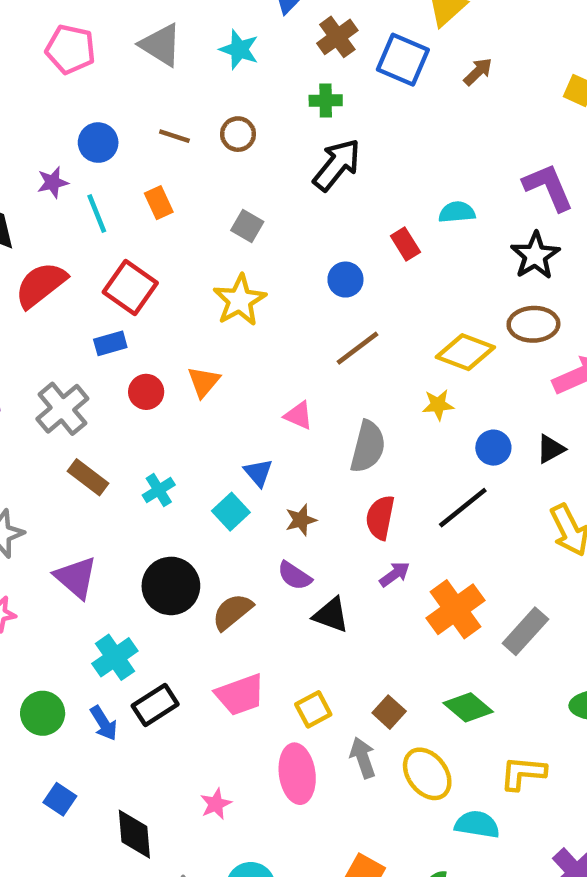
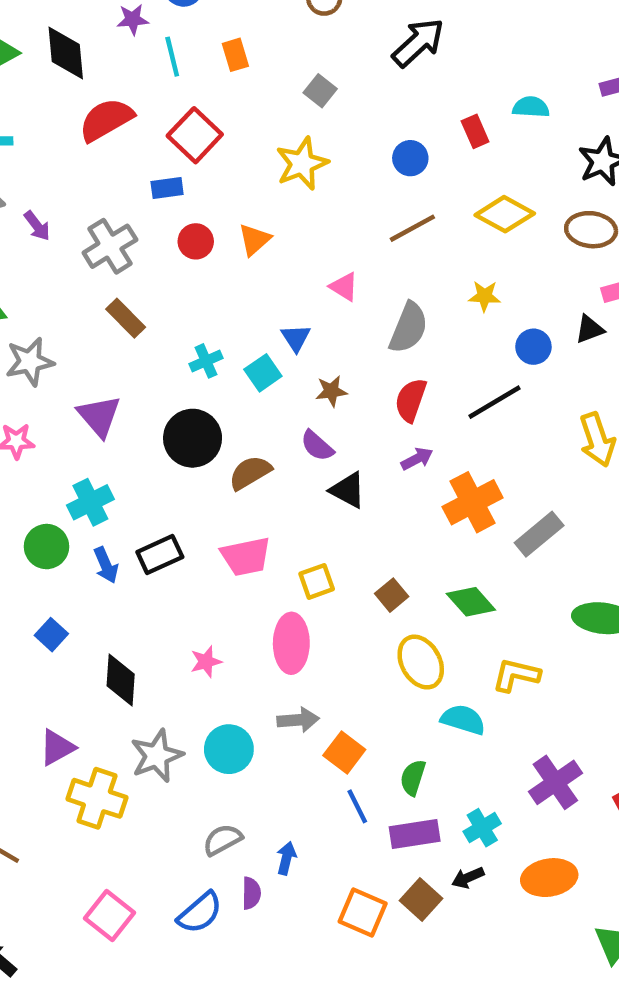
yellow diamond: (465, 352) -> (505, 214), moved
black triangle: (551, 449) -> (589, 329), moved
cyan cross: (159, 490) -> (206, 361), moved
cyan cross: (115, 657) -> (90, 502), moved
gray arrow: (363, 758) -> (298, 720), moved, turned 96

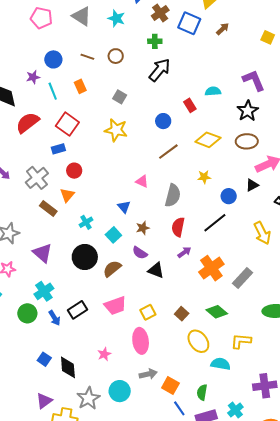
yellow star: (302, 164) -> (116, 130), turned -30
orange triangle: (254, 240) -> (67, 195), moved
cyan square: (263, 373) -> (113, 235), moved
blue square: (51, 635) -> (44, 359), moved
purple cross: (555, 782) -> (265, 386), turned 35

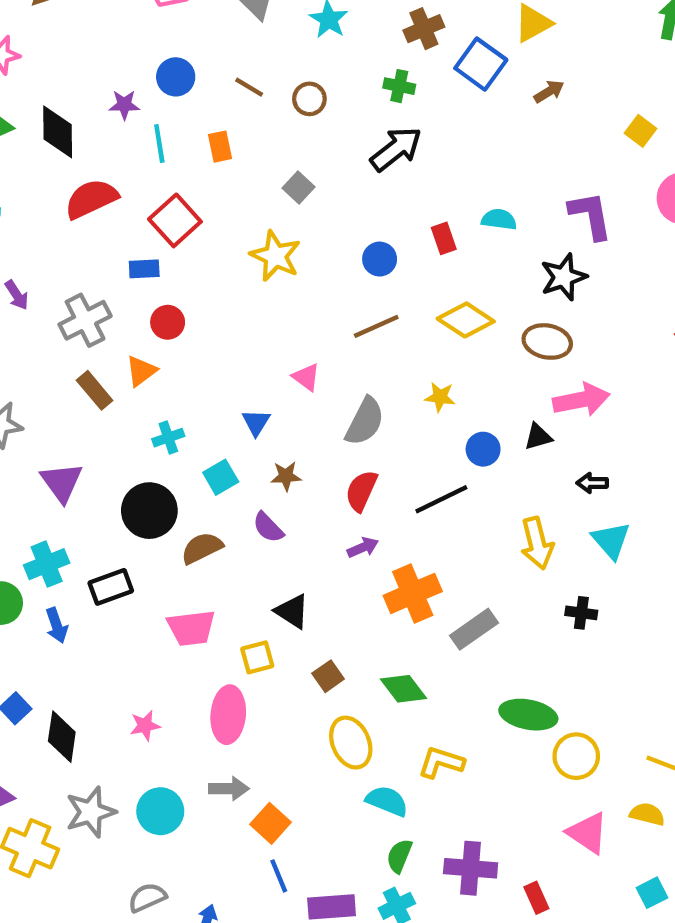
black triangle: (156, 270) -> (292, 611), moved
black rectangle: (78, 310) -> (111, 587), moved
green semicircle: (202, 392) -> (399, 856), moved

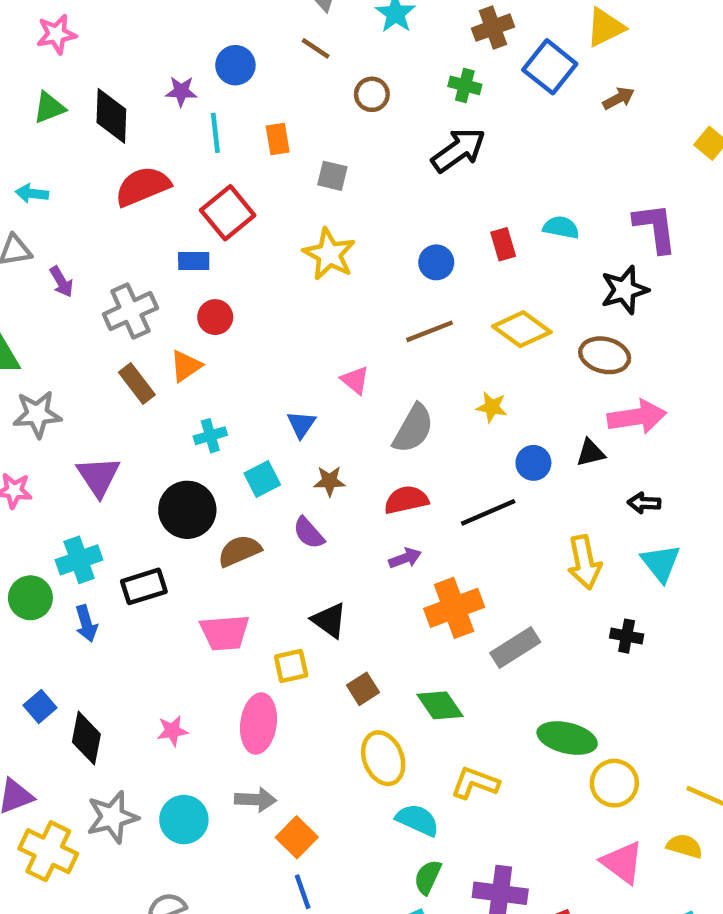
brown line: (249, 87) -> (316, 48), moved
gray square: (298, 188) -> (332, 176), moved, turned -32
red semicircle: (361, 491) -> (406, 500), turned 51

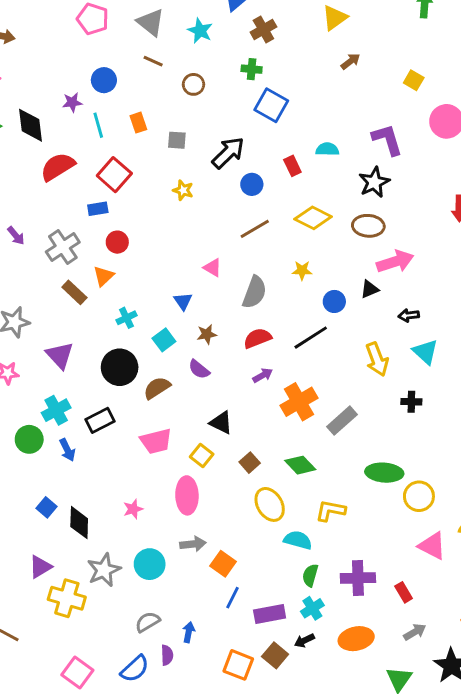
blue square: (550, 67) -> (271, 105), moved
black arrow: (459, 150) -> (228, 153), moved
yellow star: (329, 254) -> (183, 190), size x0.6
yellow square: (291, 666) -> (202, 456), turned -30
blue line: (303, 892) -> (232, 598), turned 55

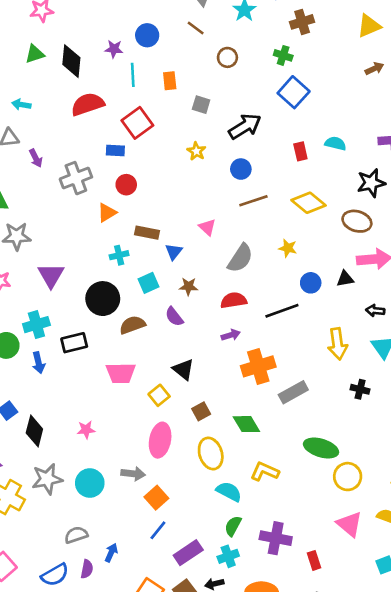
blue circle: (252, 184) -> (241, 169), moved
brown rectangle: (74, 292) -> (147, 233), moved, turned -45
pink ellipse: (187, 495) -> (160, 440), moved
purple rectangle: (270, 614) -> (188, 553), turned -36

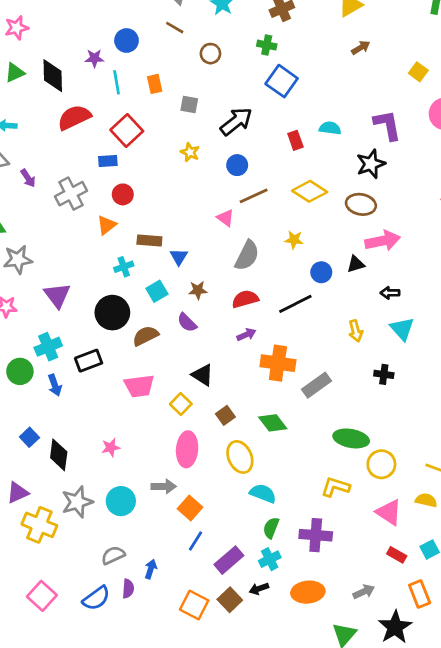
pink triangle: (207, 227) -> (225, 218), moved
yellow arrow: (338, 344) -> (356, 331), size x0.7
orange cross: (258, 366) -> (278, 363), turned 32
yellow L-shape: (265, 472) -> (335, 487), moved
red rectangle: (314, 560) -> (397, 555), moved, turned -36

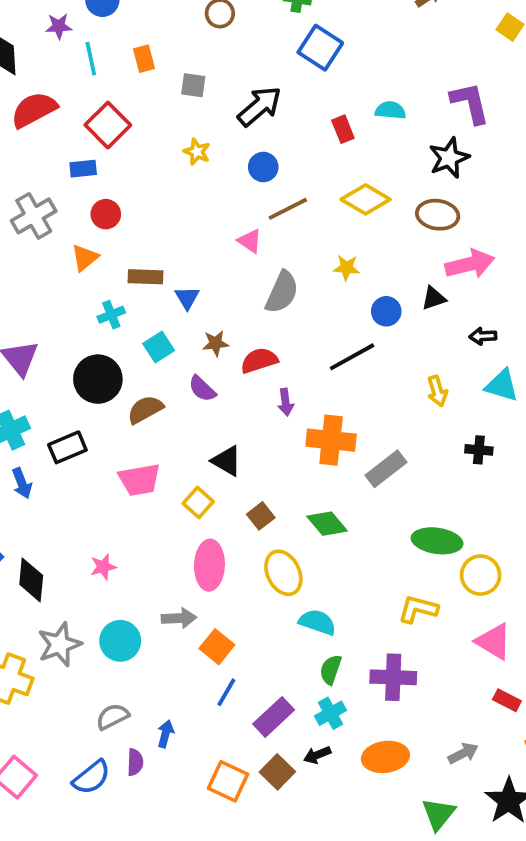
red semicircle: (245, 299) -> (259, 360), moved
cyan triangle: (402, 329) -> (502, 385), turned -30
purple arrow: (246, 335) -> (286, 402), turned 108

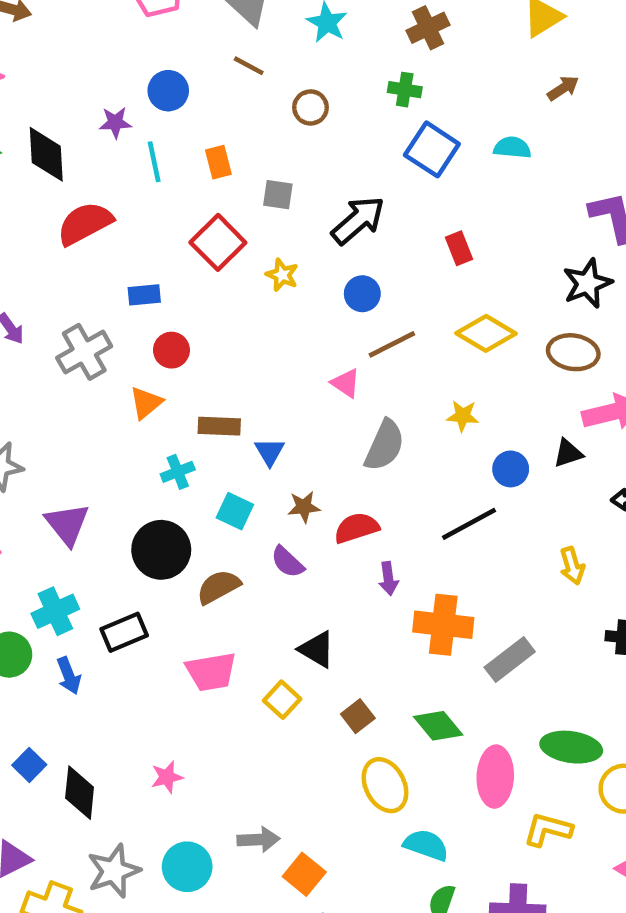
cyan semicircle: (390, 110) -> (512, 148), moved
red square: (108, 125) -> (218, 242), moved
cyan square: (159, 347) -> (235, 511), turned -32
pink ellipse: (209, 565) -> (495, 777), moved

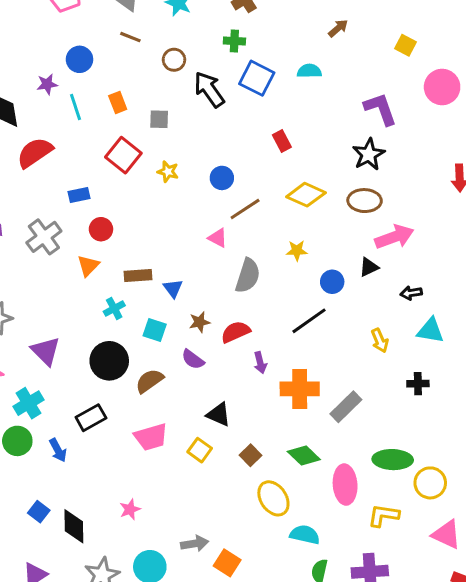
black arrow: (358, 220) -> (209, 89), moved, turned -78
cyan cross: (55, 611) -> (28, 403), moved

